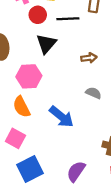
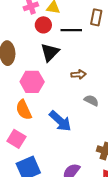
brown arrow: (89, 58) -> (78, 74), moved

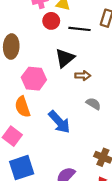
black triangle: (50, 52) -> (65, 58), moved

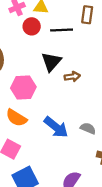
gray semicircle: (93, 104) -> (88, 128), moved
orange semicircle: (23, 107) -> (16, 118), turned -30

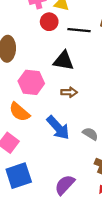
black triangle: (51, 62) -> (64, 61), turned 50
brown arrow: (72, 77) -> (69, 92), moved

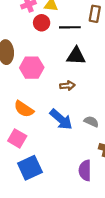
black triangle: (64, 61) -> (76, 56), moved
pink hexagon: (31, 82) -> (32, 68), moved
purple semicircle: (65, 185) -> (85, 170), moved, turned -36

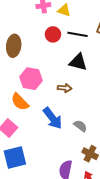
red circle: (42, 23) -> (53, 34), moved
pink hexagon: (32, 68) -> (31, 79), moved

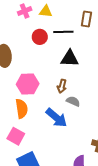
brown arrow: (65, 88) -> (62, 86), turned 112
orange semicircle: (20, 102) -> (22, 109), turned -132
gray semicircle: (80, 126) -> (73, 101), moved

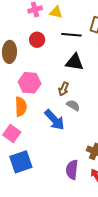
red circle: (40, 37) -> (37, 40), moved

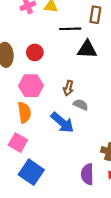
red circle: (37, 40) -> (35, 52), moved
black triangle: (75, 62) -> (87, 49), moved
blue square: (21, 162) -> (31, 172), turned -30

